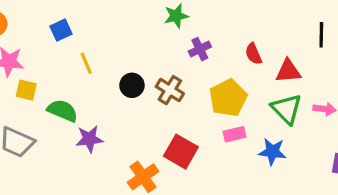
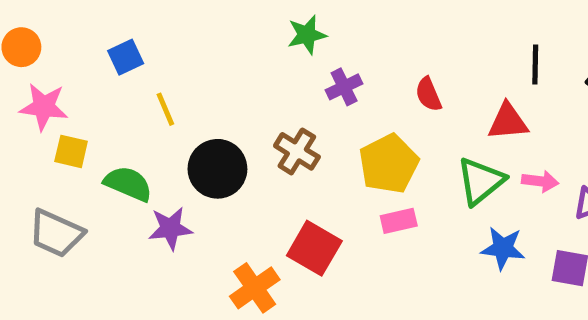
red triangle: (288, 71) -> (508, 122), moved
black circle: (132, 85) -> (217, 169), moved, size x1.5
green triangle: (287, 109) -> (481, 181), turned 36
blue star: (272, 152) -> (503, 248), moved

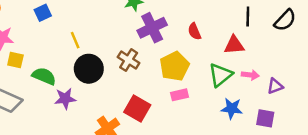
purple cross: (344, 87) -> (152, 28), size x1.6
yellow line: (165, 109) -> (75, 40), moved

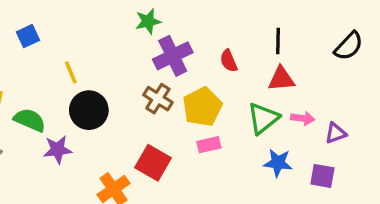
black line: (248, 17) -> (278, 41), moved
brown cross: (129, 60) -> (158, 99), moved

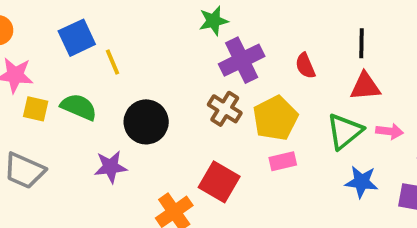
blue square: (28, 36) -> (77, 38), size x1.4
yellow line: (71, 72) -> (112, 62), moved
green semicircle: (30, 120) -> (79, 107), moved

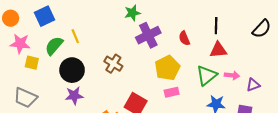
blue square: (77, 38) -> (44, 16), moved
green semicircle: (79, 107) -> (54, 46), moved, turned -72
brown cross: (225, 109) -> (113, 64), moved
black circle: (146, 122) -> (72, 70), moved

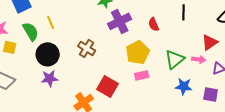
green semicircle: (54, 46) -> (31, 31), turned 108
red triangle: (218, 50) -> (210, 42), moved, turned -30

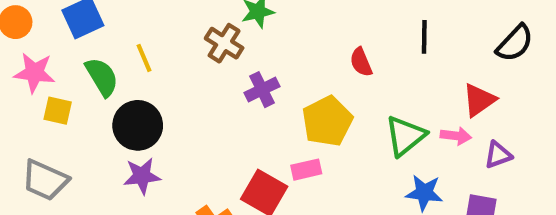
purple cross: (120, 21) -> (262, 90), moved, size x0.7
brown cross: (87, 48) -> (224, 43), moved
pink rectangle: (142, 75) -> (306, 170), moved

